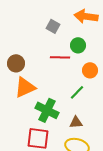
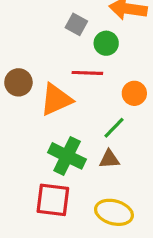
green circle: (78, 45) -> (106, 43), moved
orange triangle: (25, 87) -> (56, 100), moved
brown triangle: (76, 122) -> (109, 159), moved

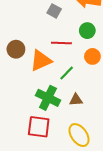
green circle: (106, 43) -> (87, 31), moved
green line: (114, 128) -> (67, 73), moved
yellow ellipse: (114, 212) -> (79, 135), turned 40

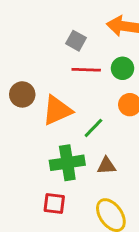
red line: (61, 43) -> (86, 70), moved
green cross: (48, 98) -> (67, 163), turned -35
red square: (39, 127) -> (54, 203), size x0.7

